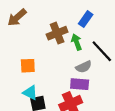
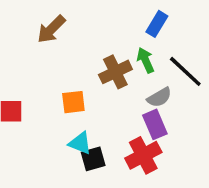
brown cross: (57, 33) -> (115, 72), moved
purple rectangle: (80, 84) -> (155, 124), turned 66

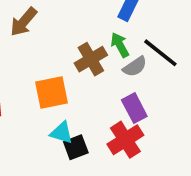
gray semicircle: (159, 97) -> (135, 67), moved
orange square: (73, 102) -> (52, 92), size x1.4

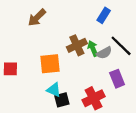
green arrow: (120, 45) -> (93, 48), moved
purple rectangle: (134, 108) -> (117, 79), moved

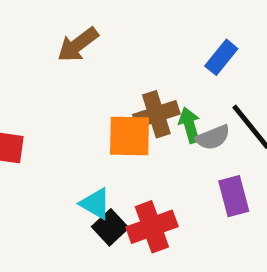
orange square: (50, 64) -> (130, 136), moved
red cross: (94, 98) -> (152, 227), moved
black square: (62, 100) -> (110, 227), turned -35

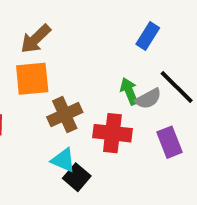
brown cross: (156, 114) -> (65, 115), moved
orange square: (130, 136) -> (32, 79), moved
red cross: (152, 227) -> (112, 133), moved, turned 33

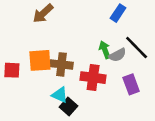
orange square: (32, 79) -> (40, 60), moved
brown cross: (65, 115) -> (61, 64), turned 30

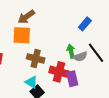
orange square: (40, 60) -> (22, 35), moved
purple rectangle: (131, 84) -> (72, 79), moved

